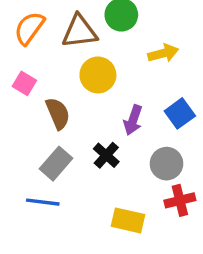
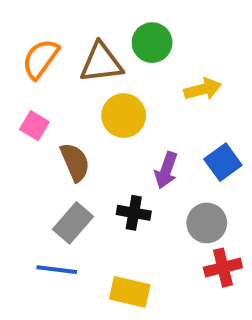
black cross: (106, 155) -> (134, 213), turned -32
yellow rectangle: (128, 220) -> (130, 292), moved

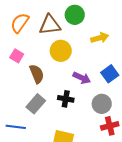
purple arrow: (166, 170) -> (82, 78), turned -84
blue line: (57, 270) -> (16, 127), moved

